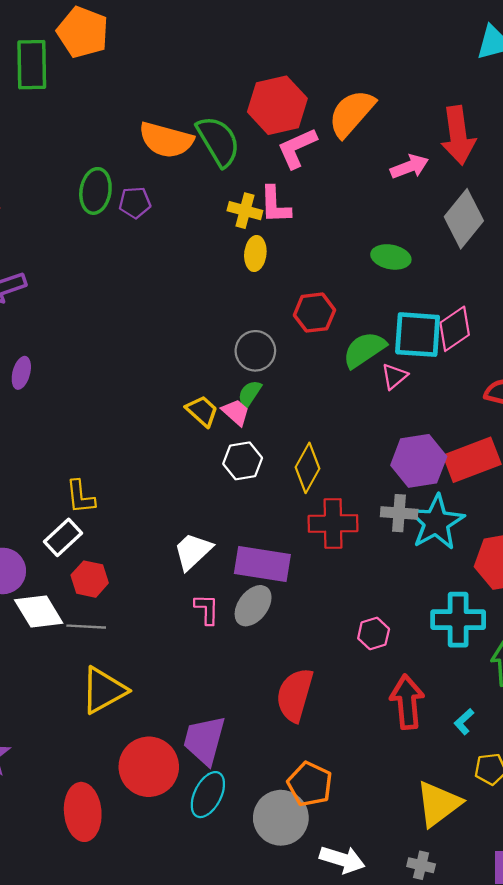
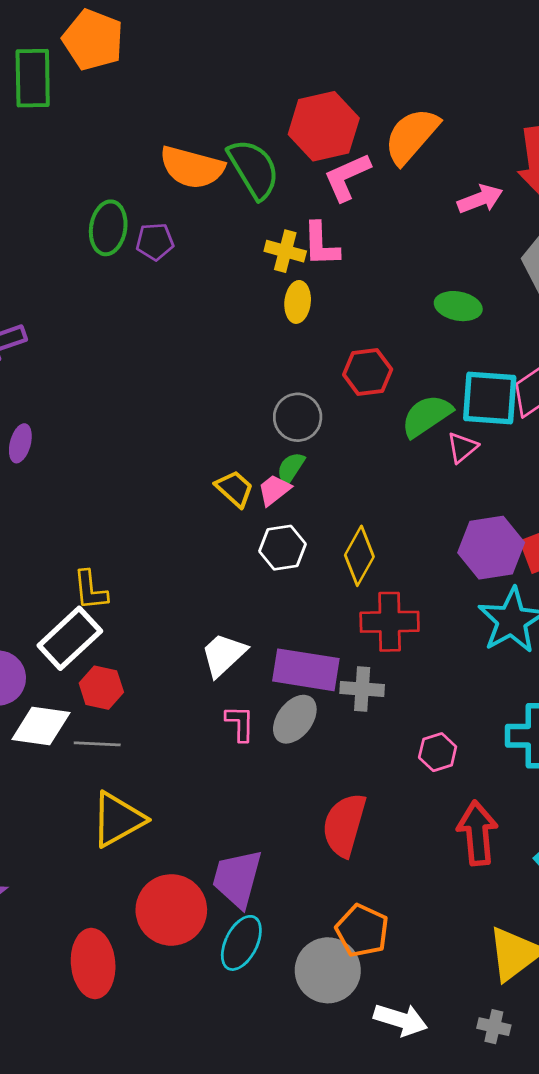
pink trapezoid: (236, 412) -> (274, 490), turned -80
gray cross: (399, 513) -> (362, 689), moved
white rectangle: (63, 537) -> (70, 638), size x1.4
white diamond: (39, 612) -> (41, 726), turned -51

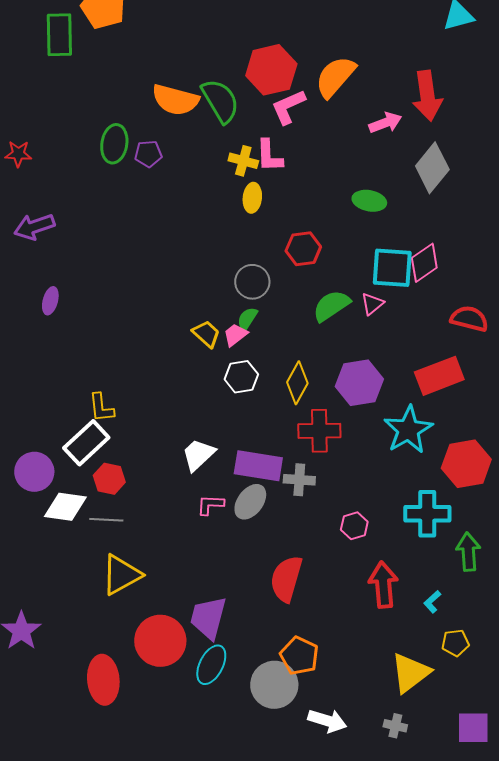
green semicircle: (427, 416) -> (331, 306), moved
purple hexagon: (491, 548) -> (359, 383), moved
pink L-shape: (240, 723) -> (210, 505), turned -88

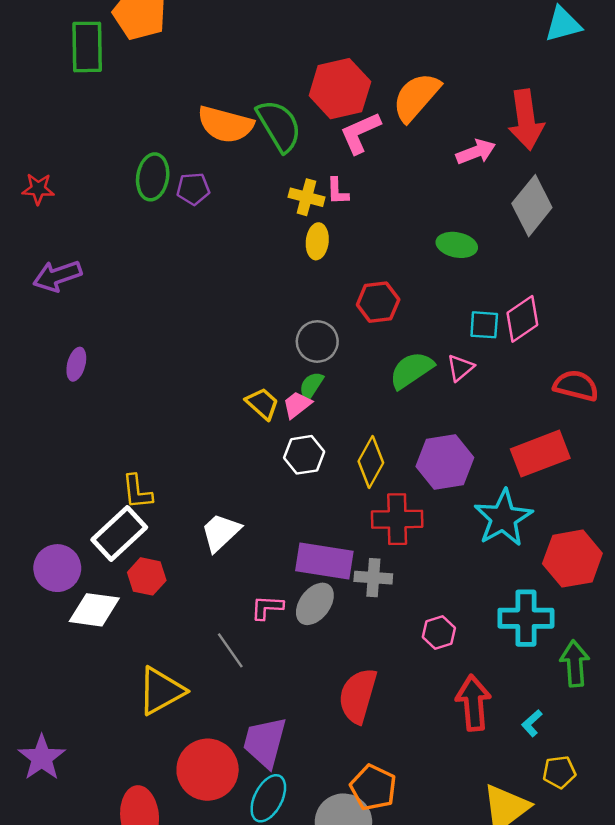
pink L-shape: (269, 156) -> (338, 191), size x0.7
cyan square: (392, 268) -> (484, 325), size x0.6
white trapezoid: (198, 455) -> (221, 532), moved
gray line: (106, 520) -> (230, 650), moved, turned 52

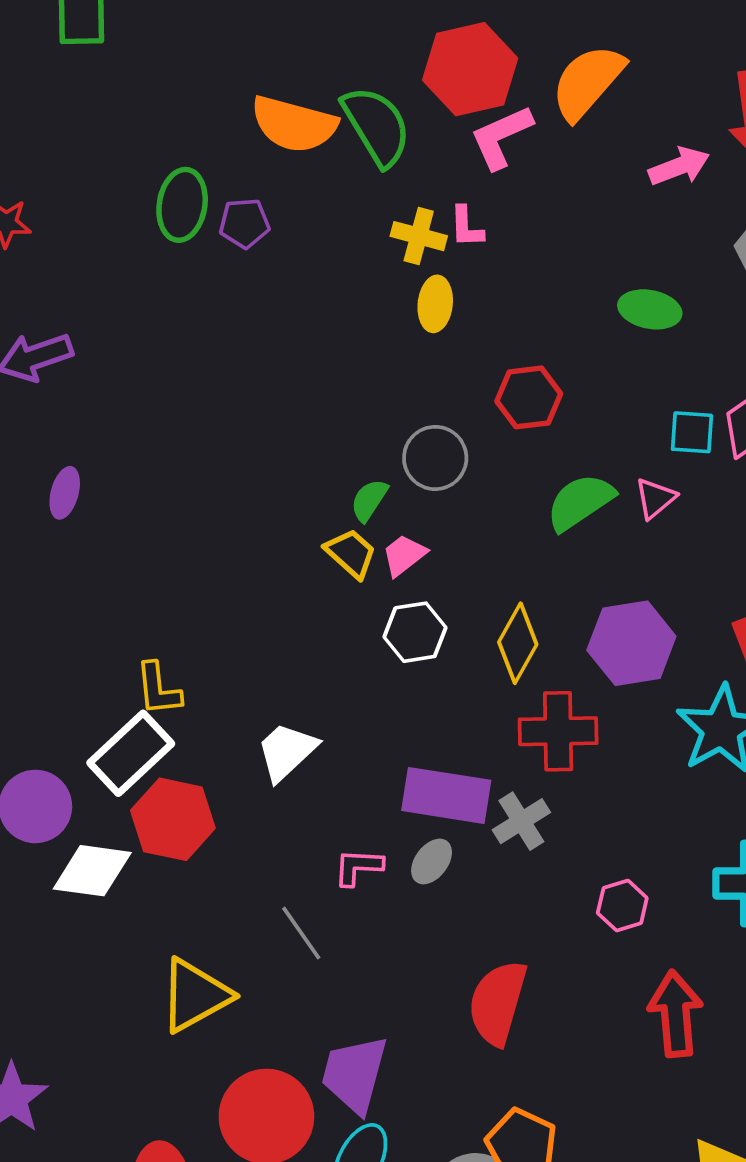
green semicircle: (311, 386) -> (369, 500), moved
red hexagon: (147, 576) -> (173, 819), size x1.4
gray cross: (373, 578) -> (521, 821), turned -36
gray ellipse: (315, 604) -> (432, 861), size x0.7

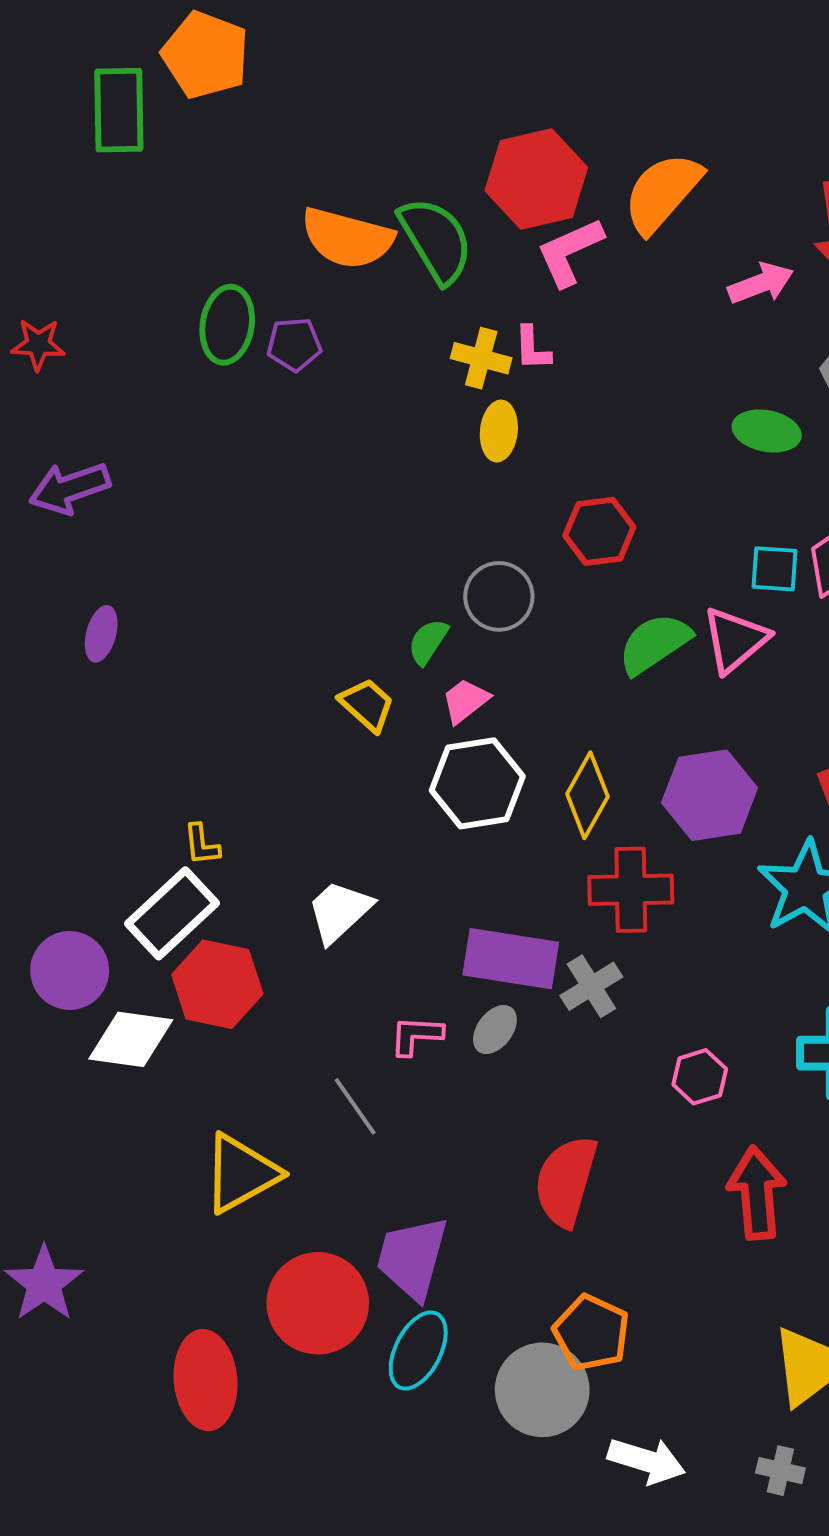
green ellipse: (650, 309) -> (767, 431), moved
pink triangle: (655, 498) -> (735, 640), size x1.5
yellow trapezoid: (351, 553) -> (367, 705), moved
white hexagon: (415, 632) -> (477, 783), size x1.4
yellow L-shape: (158, 689) -> (202, 844), size x0.7

